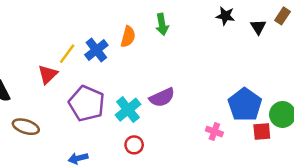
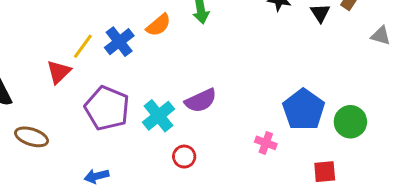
orange semicircle: (128, 37) -> (158, 25), turned 35
red square: (262, 132) -> (325, 172), moved
red circle: (134, 145) -> (184, 157), moved

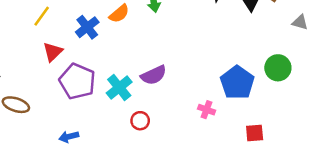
yellow line: (83, 46) -> (42, 16), moved
red triangle: (59, 72) -> (53, 52), moved
green circle: (350, 122) -> (278, 68), moved

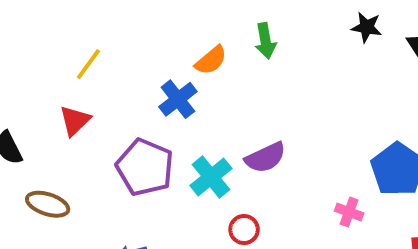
blue cross: (87, 27) -> (178, 99), moved
red triangle: (53, 52) -> (75, 121), moved

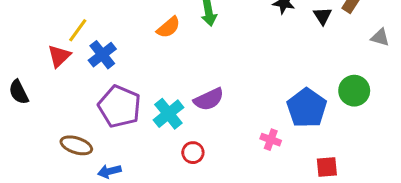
blue cross: (178, 99) -> (102, 55), moved
red triangle: (75, 121) -> (59, 56), moved
brown ellipse: (48, 204) -> (76, 145), moved

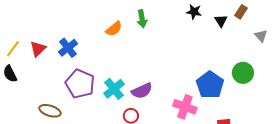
yellow line: (78, 30) -> (13, 49), moved
gray triangle: (380, 37) -> (261, 36), turned 32
purple semicircle: (209, 99) -> (142, 91), moved
pink cross: (271, 140) -> (185, 107), size x1.6

